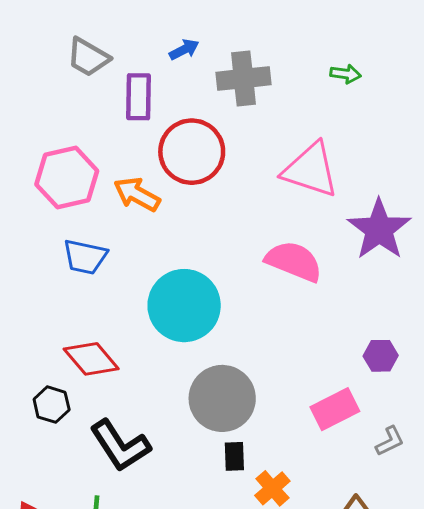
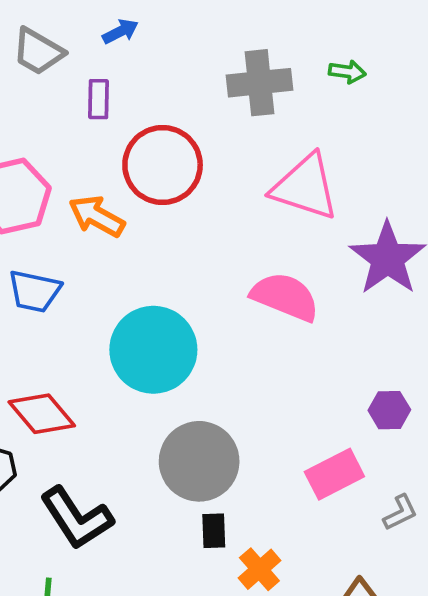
blue arrow: (184, 50) -> (120, 31), moved
gray cross: (244, 79) -> (259, 83), moved
purple rectangle: (138, 97) -> (98, 99), size x0.7

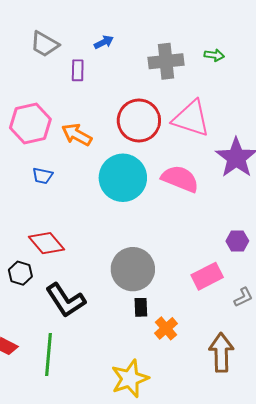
blue arrow: (120, 31) -> (104, 42), moved
red circle: (163, 165) -> (139, 121), moved
blue trapezoid: (34, 291) -> (42, 176), size x0.7
cyan circle: (153, 350) -> (123, 178), moved

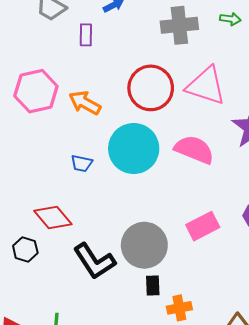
blue trapezoid: (42, 176) -> (82, 163), moved
pink rectangle: (207, 276) -> (203, 226), moved
black L-shape: (66, 300) -> (94, 261), moved
orange cross: (166, 328) -> (179, 308), turned 30

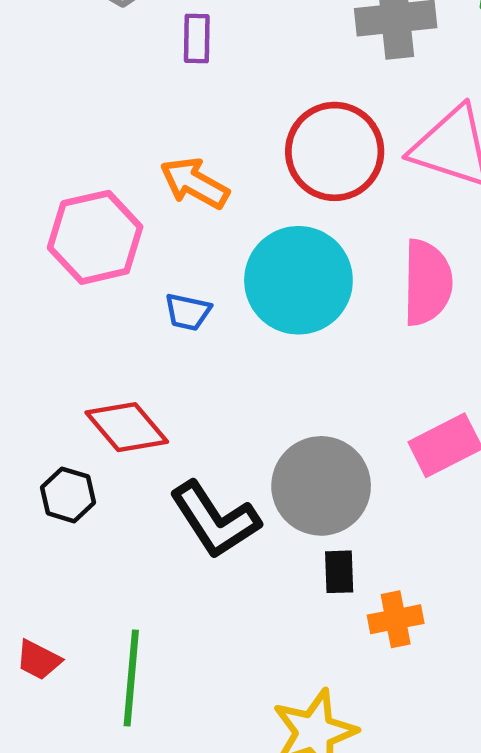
pink hexagon: (36, 91) -> (95, 237), moved
pink semicircle: (194, 150) -> (427, 283), turned 69

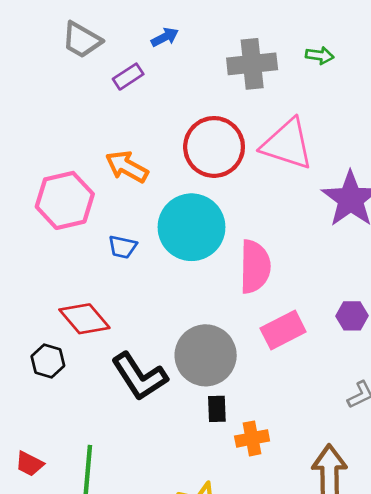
purple rectangle: (197, 38) -> (128, 77), turned 56
pink semicircle: (427, 283) -> (255, 267), moved

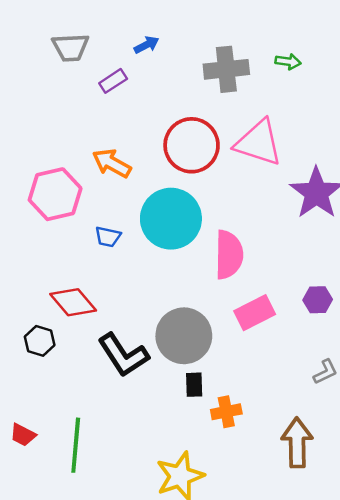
gray trapezoid: (82, 40) -> (71, 47), turned -33

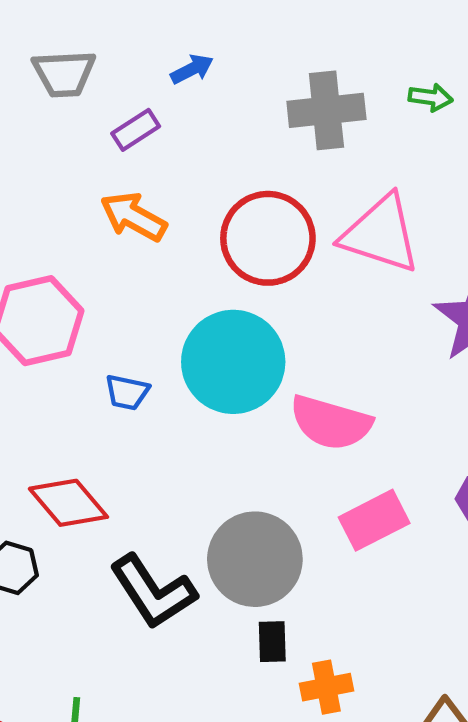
orange arrow: (112, 163) -> (133, 217), moved
pink semicircle: (229, 255) -> (331, 423), turned 105

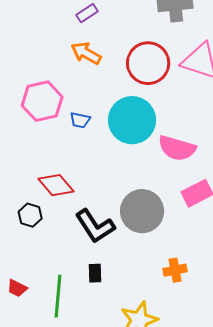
blue trapezoid: (127, 392) -> (80, 120), moved
black rectangle: (272, 642) -> (95, 273), moved

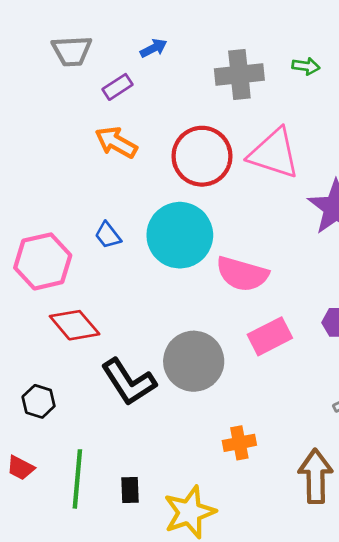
pink hexagon: (42, 101) -> (43, 261), moved
blue trapezoid: (80, 120) -> (108, 235), turned 40
black hexagon: (30, 215) -> (39, 401), moved
black rectangle: (95, 273) -> (130, 490), moved

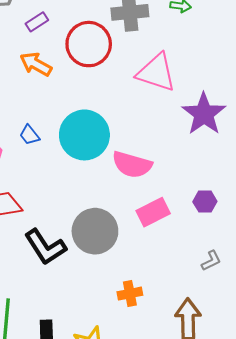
red circle: (202, 156) -> (89, 44), moved

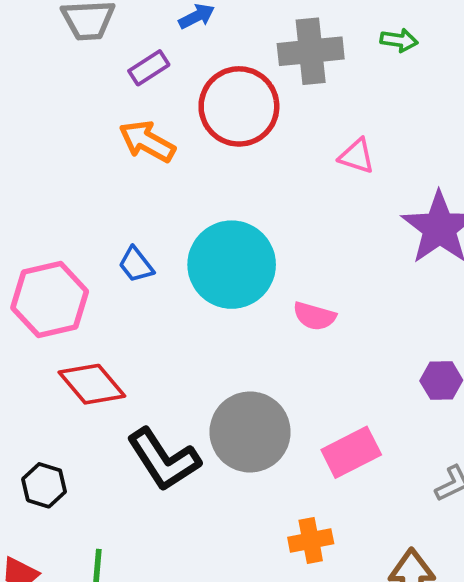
pink triangle: (156, 73) -> (357, 156), size x0.5
pink semicircle: (132, 165) -> (314, 316), size x0.6
pink rectangle: (153, 212) -> (351, 452), moved

